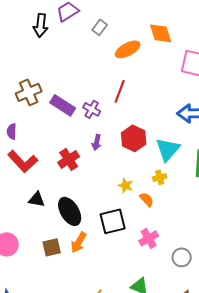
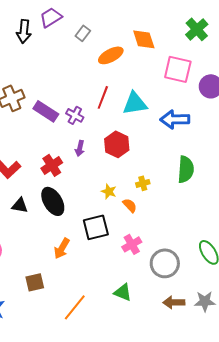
cyan triangle: (168, 149) -> (135, 103), moved, turned 40
black ellipse: (70, 211) -> (53, 201), moved
brown square: (52, 247) -> (35, 282), moved
gray circle: (182, 257) -> (165, 263), size x1.5

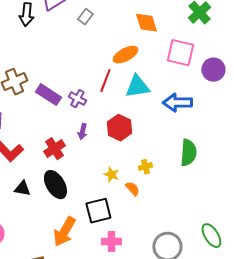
orange ellipse: (111, 55) -> (125, 55), moved
pink cross: (132, 244) -> (111, 242), moved, turned 30
orange arrow: (62, 248) -> (64, 232), size x1.4

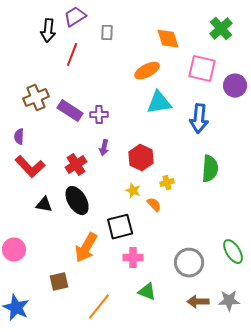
gray rectangle: (85, 17) -> (107, 33), turned -35
red line: (105, 81) -> (72, 55), moved
purple cross: (77, 99) -> (99, 115), turned -30
blue arrow: (177, 103) -> (199, 119), turned -84
red hexagon: (119, 128) -> (141, 158), moved

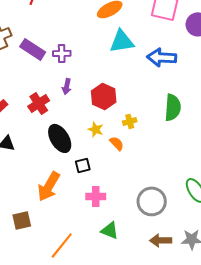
blue arrow: (199, 119) -> (162, 57), turned 88
black ellipse: (77, 201) -> (60, 138), moved
black square: (120, 227) -> (83, 165), size x0.6

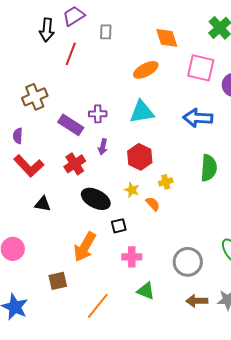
cyan triangle: (122, 41) -> (142, 112), moved
purple rectangle: (33, 49) -> (71, 125), moved
black ellipse: (60, 138) -> (96, 199), turned -32

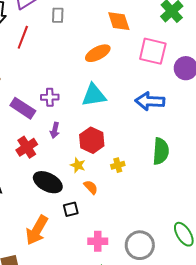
yellow star: (132, 190) -> (78, 165), moved
orange semicircle: (153, 204) -> (91, 187), moved
pink cross: (132, 257) -> (98, 241), moved

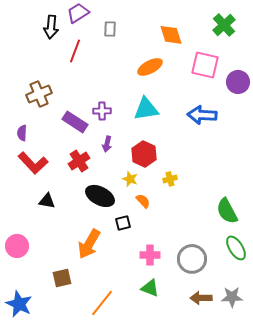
green semicircle: (161, 151) -> (227, 211), moved, turned 148

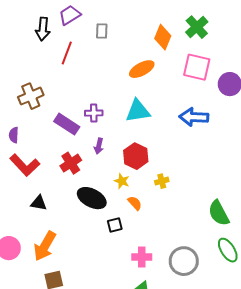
green cross: (224, 25) -> (197, 27), moved
orange diamond: (171, 35) -> (163, 37), turned 40
orange arrow: (89, 244) -> (45, 246), moved

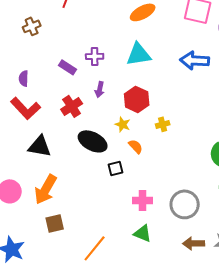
brown cross: (31, 96) -> (32, 26), moved, size x0.7
purple rectangle: (67, 124) -> (68, 67), size x0.7
purple semicircle: (14, 135) -> (24, 78), moved
black triangle: (39, 203) -> (40, 146), size x1.4

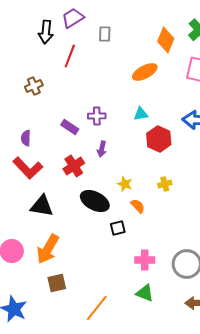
cyan triangle: (139, 54) -> (141, 114), size x0.6
red hexagon: (137, 99) -> (159, 139), moved

